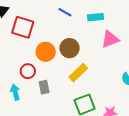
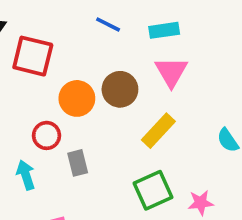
pink triangle: (110, 39) -> (171, 72), moved, turned -36
yellow rectangle: (78, 73) -> (158, 131), moved

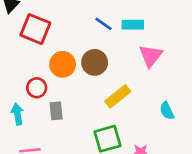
blue line: (108, 24) -> (103, 24), moved
pink triangle: (171, 72) -> (151, 56), moved

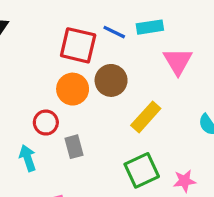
red square: (35, 29) -> (78, 45), moved

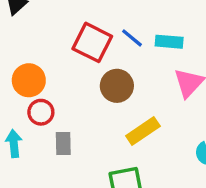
orange circle: (73, 89) -> (29, 80), moved

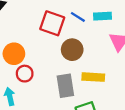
yellow rectangle: (143, 131) -> (93, 77), turned 45
gray rectangle: (63, 143) -> (65, 86), moved, size x1.5

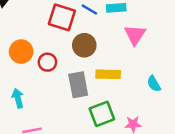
red circle: (25, 74) -> (47, 62), moved

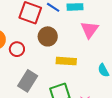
gray rectangle: (78, 85) -> (28, 81), moved, turned 40

